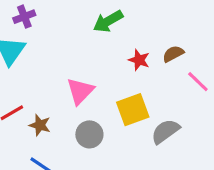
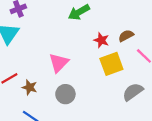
yellow square: (133, 110) -> (111, 64), moved
gray semicircle: (165, 131) -> (133, 92), moved

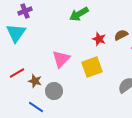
yellow square: (111, 64) -> (92, 67), moved
gray circle: (65, 94) -> (54, 91), moved

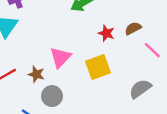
brown star: (35, 81) -> (36, 74), moved

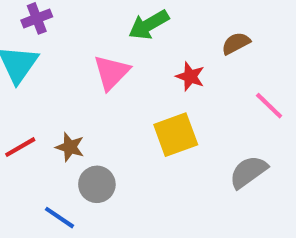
brown semicircle: (133, 28) -> (236, 43), moved
pink triangle: (60, 57) -> (111, 72), moved

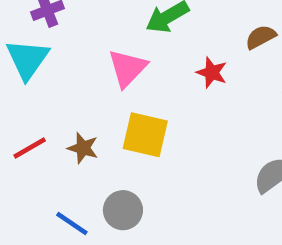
yellow square: (176, 135) -> (145, 135), moved, turned 33
gray circle: (97, 184) -> (123, 210), moved

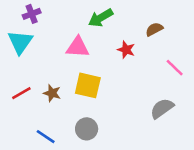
pink triangle: (127, 68) -> (78, 47), turned 50
gray circle: (123, 210) -> (87, 129), moved

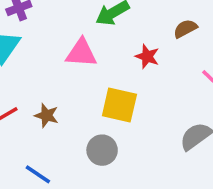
yellow square: (88, 85) -> (119, 105), moved
gray circle: (87, 129) -> (102, 150), moved

